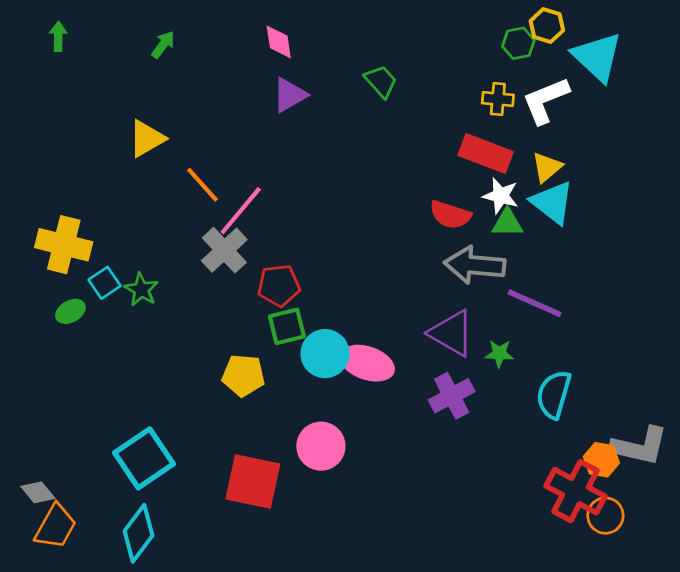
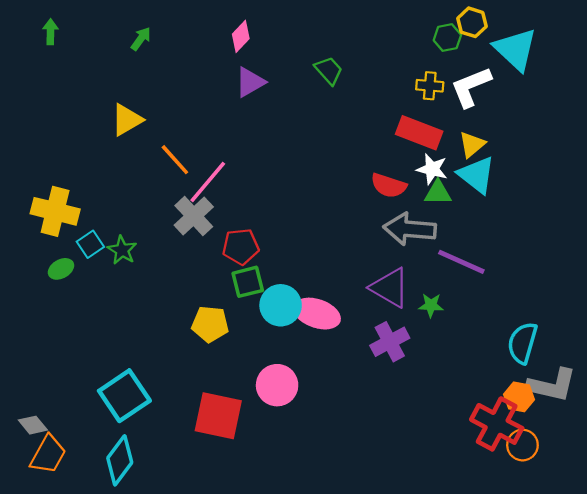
pink diamond: (279, 42) -> (241, 36), turned 52
cyan semicircle: (554, 394) -> (522, 343), moved

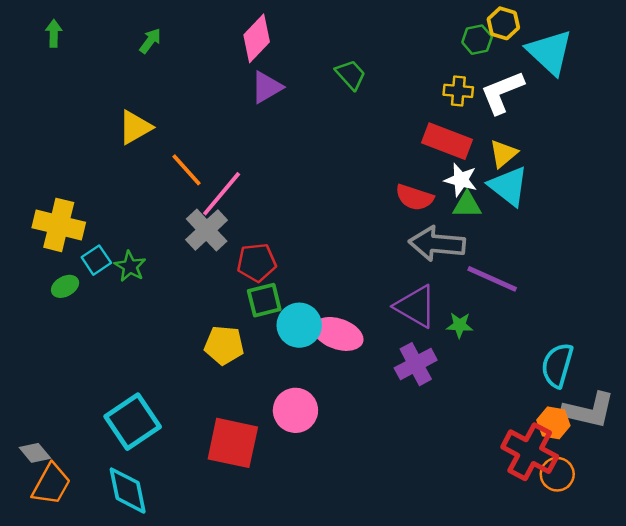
pink diamond: (241, 36) -> (257, 38), size x1.4
cyan diamond: (120, 460) -> (128, 491), turned -48

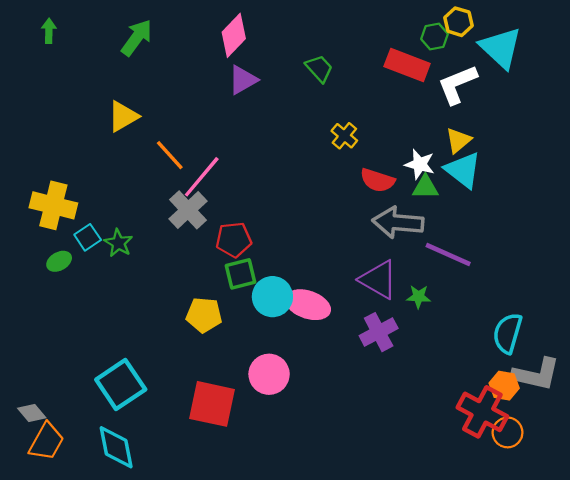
green arrow: (150, 41) -> (137, 38), size x1.6
yellow cross: (458, 91) -> (344, 136), moved, turned 35
red rectangle: (447, 141) -> (407, 65), moved

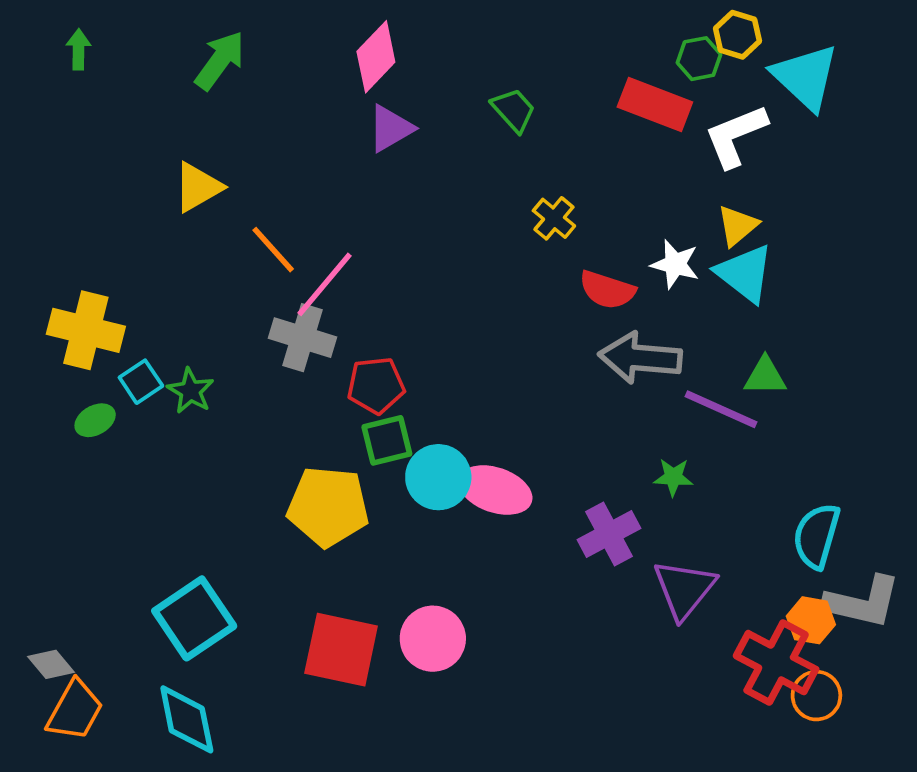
green triangle: (425, 187) -> (765, 376), moved
gray cross: (188, 210) -> (302, 338), turned -30
purple triangle: (379, 280) -> (684, 589), moved, turned 39
yellow pentagon: (204, 315) -> (328, 507), size x1.4
pink circle: (269, 374) -> (433, 639), moved

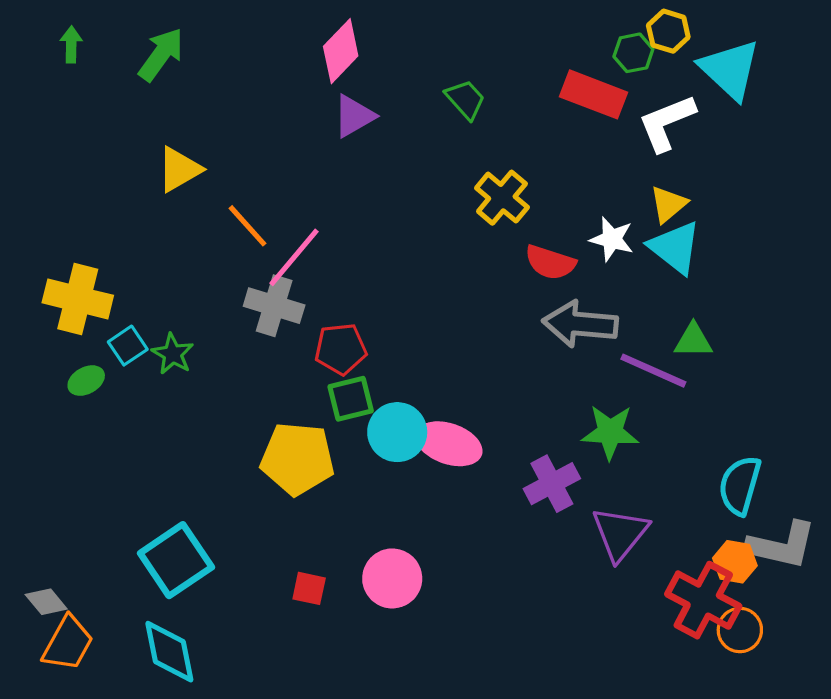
green arrow: (220, 60) -> (161, 54), moved
yellow cross: (554, 218) -> (502, 198), size x1.4
green star: (673, 477) -> (610, 432), size x1.6
red square: (341, 650) -> (309, 588), size x0.5

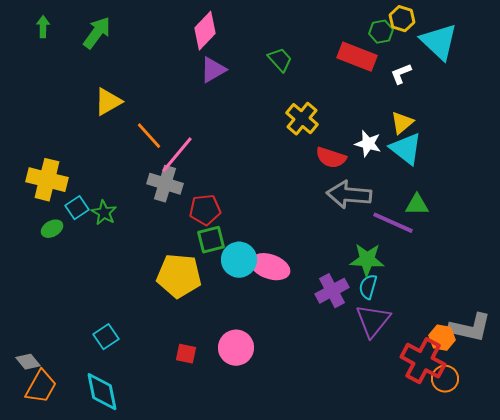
white L-shape: (667, 123) -> (401, 74), size x0.6
cyan semicircle: (740, 485) -> (368, 287), moved, size x0.7
cyan square: (176, 560) -> (106, 337), size x0.6

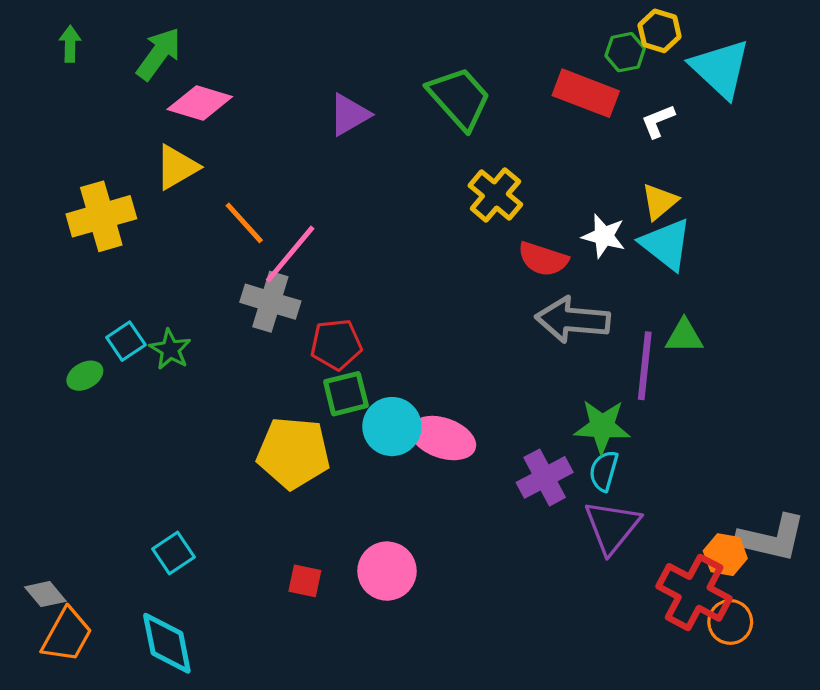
pink diamond: (205, 31) -> (200, 103), moved, turned 63
green trapezoid: (280, 60) -> (459, 98), size x1.6
yellow cross: (47, 180) -> (101, 216), moved, turned -30
purple line: (393, 223) -> (645, 366), turned 72

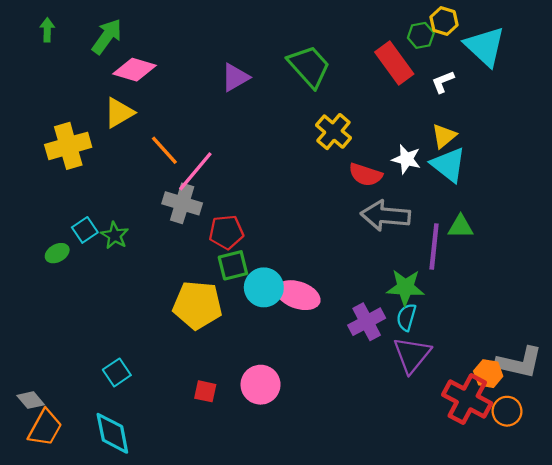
red rectangle: (586, 93) -> (394, 63), turned 33
orange circle: (730, 622) -> (507, 411), moved

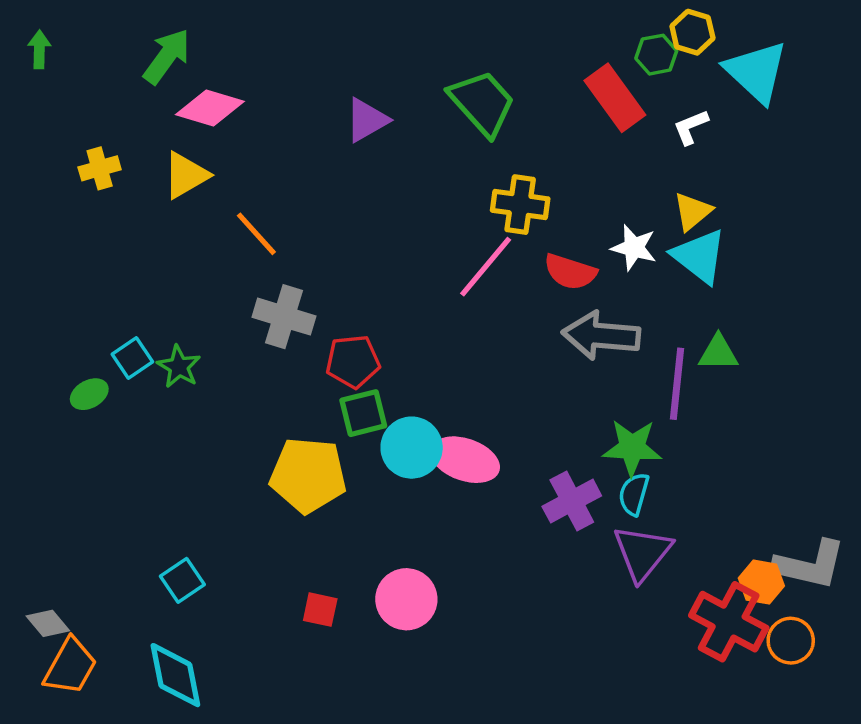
green arrow: (47, 30) -> (39, 49), moved
yellow cross: (333, 132) -> (520, 205), turned -32
yellow cross: (68, 146) -> (100, 168), moved, size x0.6
pink line: (195, 171) -> (486, 267), moved

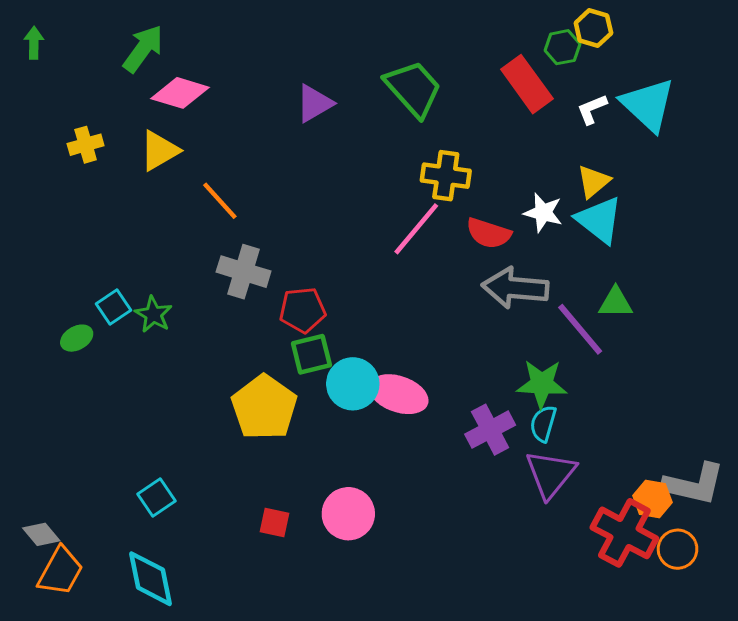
cyan triangle: (756, 72) -> (648, 105), moved
purple line: (677, 384) -> (580, 329), turned -46
yellow pentagon: (308, 475) -> (264, 407), turned 30

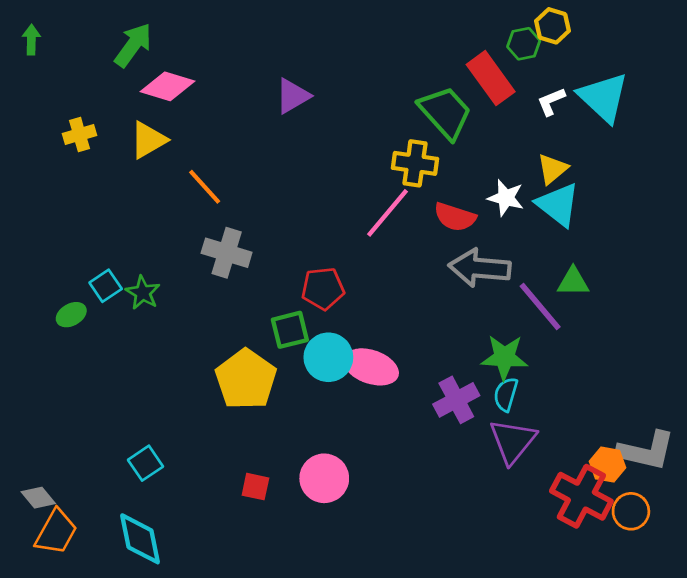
green trapezoid: (413, 89) -> (445, 112), moved
red pentagon: (303, 310) -> (323, 289), moved

